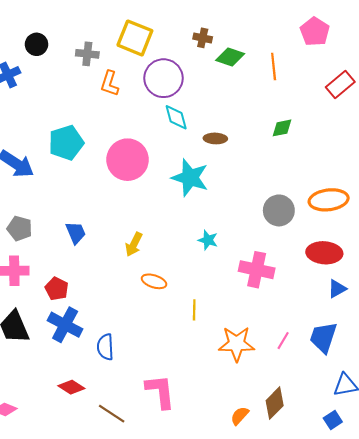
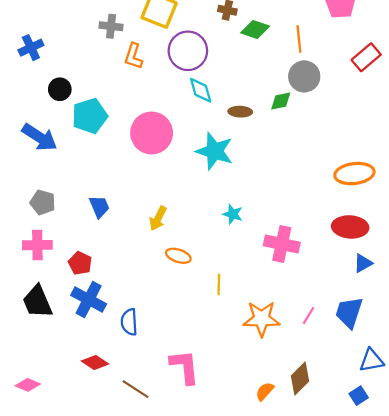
black circle: (37, 44) -> (60, 89), moved
green diamond: (282, 128) -> (281, 101), moved
gray circle: (279, 210) -> (304, 76), moved

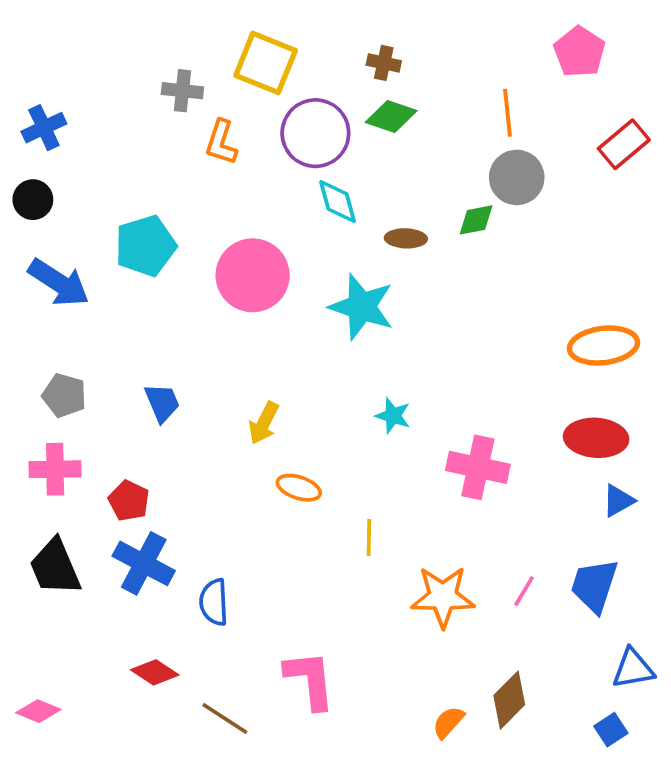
green diamond: (255, 29) -> (391, 117), moved
black circle: (60, 89) -> (33, 200), moved

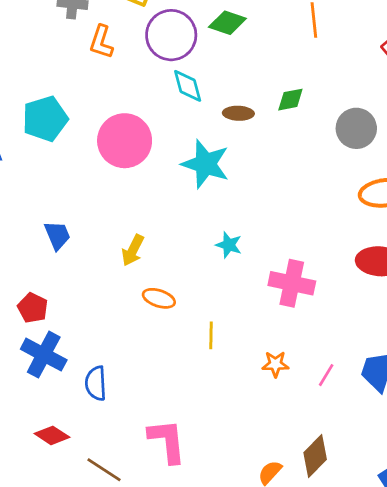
gray circle: (517, 177) -> (356, 128), moved
orange star: (443, 597) -> (275, 364), moved, size x0.6

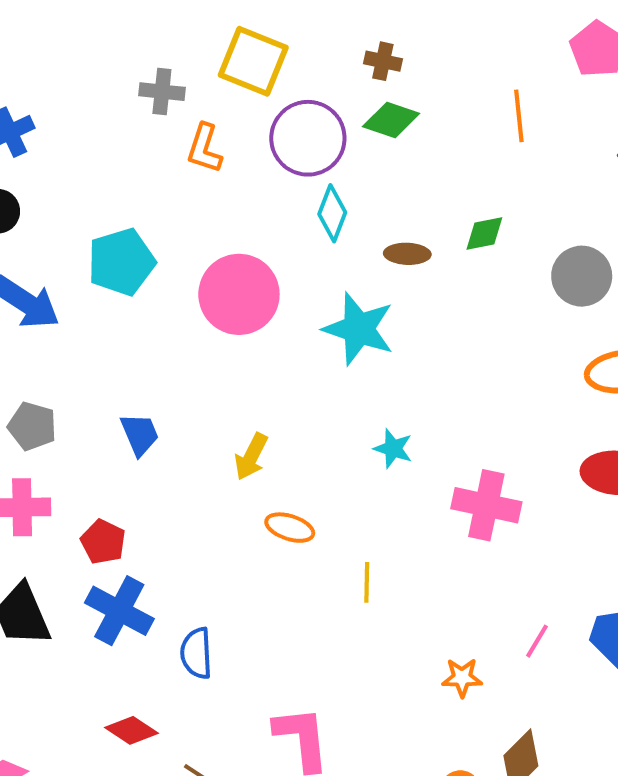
cyan diamond: (188, 86) -> (332, 213), turned 36
orange star: (275, 364) -> (462, 678), moved

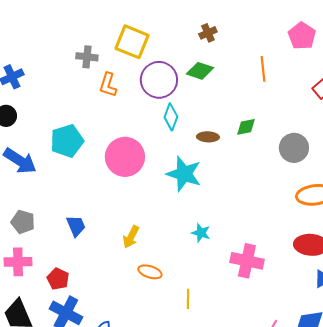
brown cross: (383, 61) -> (208, 33), moved, turned -36

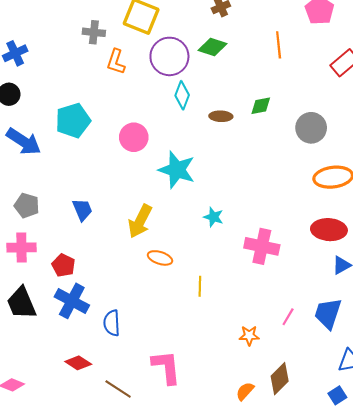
pink circle: (125, 157) -> (134, 137), size x0.7
cyan star: (184, 174) -> (177, 170), moved
yellow arrow: (131, 237) -> (140, 221), size x1.4

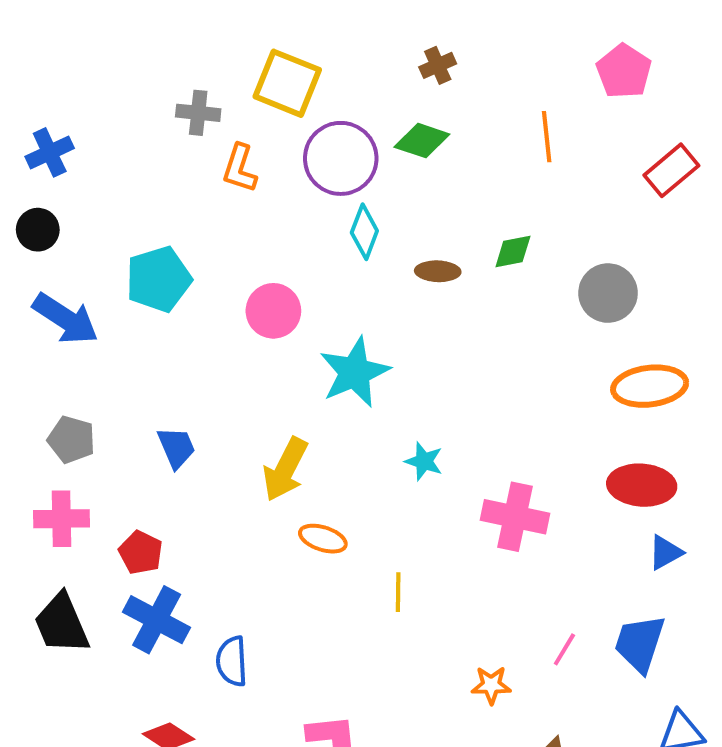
cyan star: (177, 170) -> (355, 372), turned 30

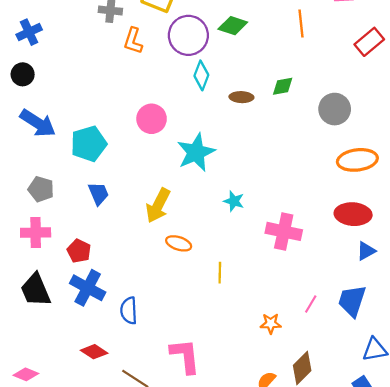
cyan pentagon: (159, 279) -> (89, 144), moved

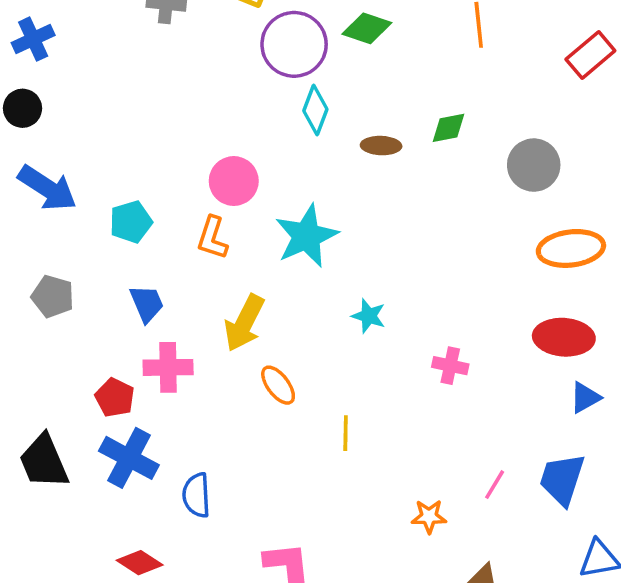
orange L-shape: (133, 41) -> (212, 238), moved
cyan pentagon: (89, 144) -> (131, 222), size x0.7
pink cross: (284, 231) -> (450, 366), size x0.6
pink cross: (36, 233) -> (168, 367), moved
orange ellipse: (179, 243) -> (278, 385), turned 35

